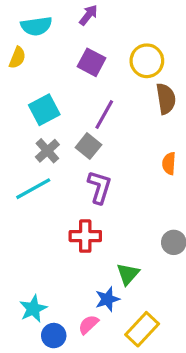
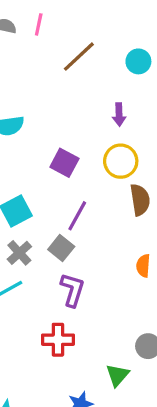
purple arrow: (88, 15) -> (119, 114), moved, turned 140
green triangle: (128, 274) -> (117, 375), moved

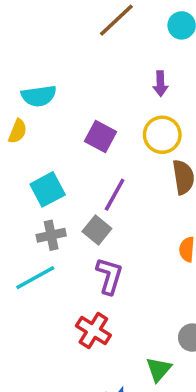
gray cross: (19, 253) -> (51, 235), turned 30
red cross: (58, 340) -> (93, 330), turned 32

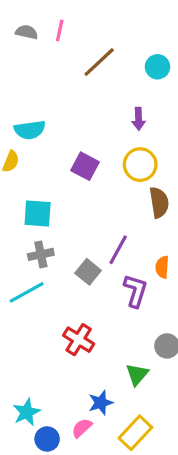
cyan square: (48, 189) -> (38, 213), turned 32
purple line: (115, 195) -> (118, 250), moved
gray square: (97, 230) -> (88, 272), moved
purple L-shape: (109, 276) -> (135, 291), moved

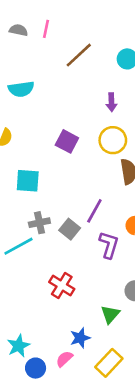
cyan semicircle: (30, 130) -> (21, 89), moved
gray cross: (41, 254) -> (39, 223), moved

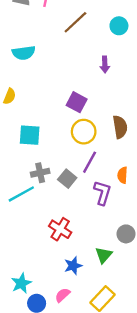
yellow circle: (113, 140) -> (84, 132), moved
purple square: (67, 141) -> (77, 102), moved
blue star: (80, 338) -> (73, 266), moved

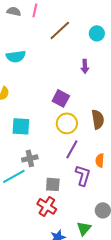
gray square: (67, 179) -> (53, 184), moved, turned -35

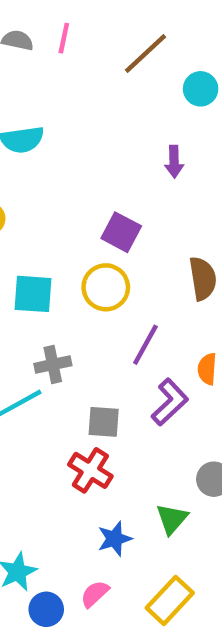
brown line: (60, 30) -> (145, 54), moved
yellow circle: (67, 123) -> (106, 287), moved
purple L-shape: (83, 175) -> (170, 402), turned 30

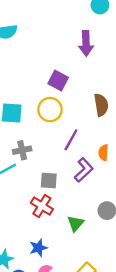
purple arrow: (174, 162) -> (86, 43), size x1.5
green triangle: (172, 519) -> (76, 223), moved
blue star: (115, 539) -> (38, 248), moved

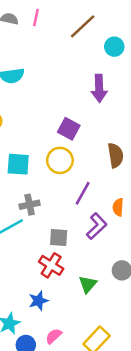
blue star: (38, 248) -> (38, 301), moved

